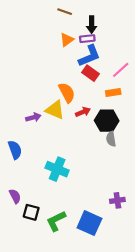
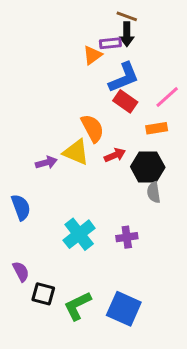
brown line: (65, 12) -> (127, 16), moved
purple rectangle: (87, 39) -> (110, 43), moved
cyan cross: (57, 169) -> (79, 234), turned 30
purple cross: (117, 200) -> (127, 237), moved

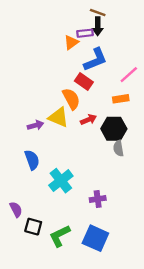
red rectangle: (125, 101) -> (84, 82), moved
blue semicircle: (21, 207) -> (32, 160), moved
purple cross: (127, 237) -> (98, 199), moved

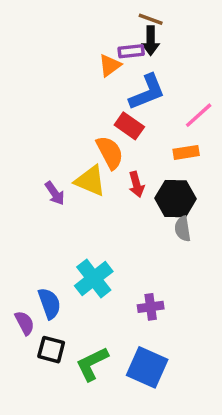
red arrow: (88, 120) -> (136, 184), turned 98
purple arrow: (36, 125) -> (55, 193), turned 70
blue semicircle: (32, 160) -> (49, 303), moved

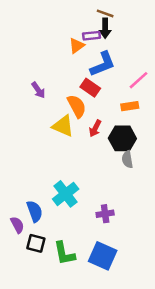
red arrow: (136, 184) -> (95, 128), turned 42
purple arrow: (55, 193) -> (38, 90), moved
green L-shape: (92, 364) -> (64, 253), turned -75

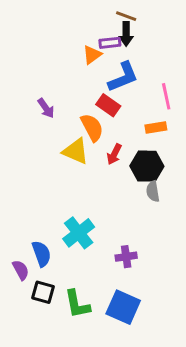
pink line: (138, 80) -> (166, 96), turned -60

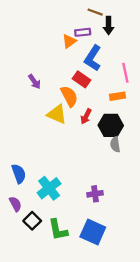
black arrow: (126, 34) -> (109, 26), moved
blue L-shape: (123, 77) -> (93, 58), turned 145
cyan cross: (79, 233) -> (49, 188), moved
blue semicircle: (42, 254) -> (19, 174), moved
black square: (43, 292) -> (32, 221), turned 30

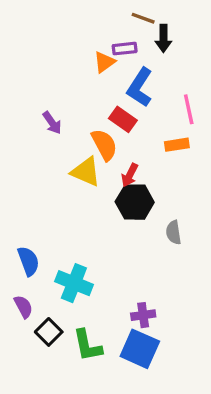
black hexagon: (111, 125) -> (135, 202), moved
gray semicircle: (115, 144) -> (174, 232), moved
cyan cross: (49, 188) -> (74, 283), turned -30
purple cross: (95, 194) -> (143, 315), moved

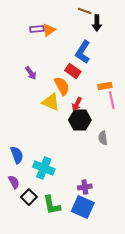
purple rectangle: (125, 49) -> (37, 29), moved
orange triangle: (104, 62) -> (49, 30), moved
pink line: (189, 109) -> (112, 100), moved

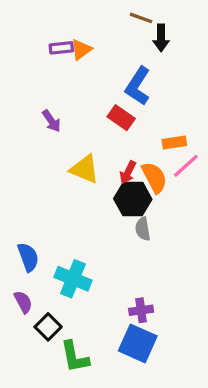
orange semicircle: (62, 86) -> (154, 177), moved
pink line: (112, 100) -> (186, 166), turned 60
gray semicircle: (103, 138) -> (143, 229), moved
green L-shape: (52, 205) -> (75, 357), moved

